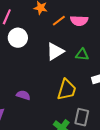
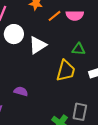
white triangle: (55, 51) -> (38, 45), moved
yellow trapezoid: (67, 90) -> (66, 71), moved

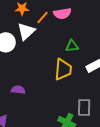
white triangle: (38, 45) -> (26, 31), moved
purple semicircle: (21, 91) -> (18, 90), moved

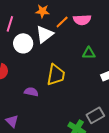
yellow trapezoid: (63, 70) -> (56, 75), moved
gray rectangle: (84, 107) -> (95, 115), turned 54

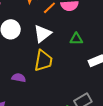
white triangle: (45, 34) -> (42, 34), moved

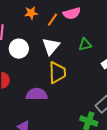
purple semicircle: (19, 78) -> (37, 94), size x1.5

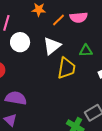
yellow trapezoid: (57, 73) -> (66, 68), moved
purple semicircle: (37, 94) -> (16, 98), moved

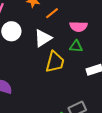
pink semicircle: (79, 17) -> (78, 27), moved

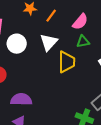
pink semicircle: (78, 27) -> (80, 22), turned -36

